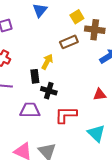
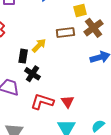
brown cross: (95, 30) -> (93, 28), turned 30
red triangle: (100, 95) -> (67, 102), moved, turned 48

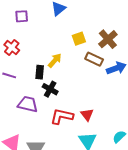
yellow square: (80, 10) -> (79, 39), moved
brown rectangle: (65, 32) -> (94, 59), moved, turned 36

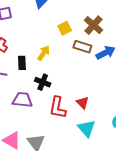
black rectangle: (40, 72) -> (22, 63), moved
red L-shape: (62, 116) -> (58, 108), turned -85

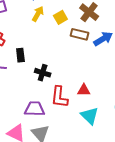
yellow arrow: (44, 53) -> (38, 14), moved
purple trapezoid: (22, 100) -> (35, 109), moved
red triangle: (82, 103) -> (84, 90), turned -40

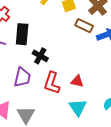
black rectangle: (20, 55) -> (22, 34), size x1.5
purple trapezoid: (35, 109) -> (22, 77), moved, turned 90

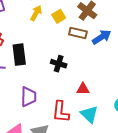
black cross: (40, 56) -> (59, 64), moved
red L-shape: (52, 83) -> (61, 112), moved

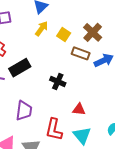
yellow square: (59, 16) -> (64, 34), turned -32
black rectangle: (19, 55) -> (20, 68), turned 60

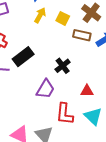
black cross: (58, 81) -> (63, 66), turned 35
purple trapezoid: (24, 111) -> (45, 89), moved, turned 30

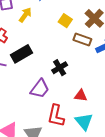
yellow arrow: (40, 15) -> (25, 15), moved

